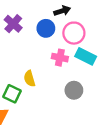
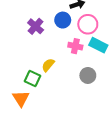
purple cross: (13, 24) -> (36, 26), moved
yellow semicircle: (30, 79) -> (48, 65), turned 56

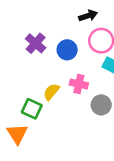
blue circle: (63, 20) -> (67, 50), moved
pink cross: (75, 46) -> (79, 84), moved

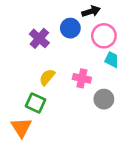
blue circle: (67, 50) -> (70, 28), moved
yellow semicircle: (51, 92) -> (47, 77), moved

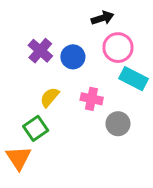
blue circle: (70, 28) -> (73, 57), moved
green square: (35, 103) -> (36, 128), turned 30

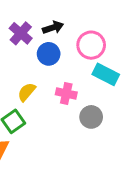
black arrow: (102, 18) -> (53, 27), moved
purple cross: (40, 51) -> (21, 33), moved

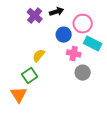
blue circle: (49, 54) -> (64, 35), moved
pink cross: (66, 93) -> (74, 54), moved

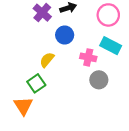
pink circle: (83, 24) -> (108, 15), moved
blue circle: (64, 35) -> (65, 35), moved

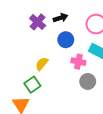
blue circle: (65, 35) -> (66, 40), moved

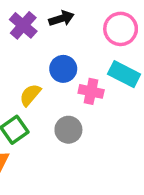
blue circle: (66, 40) -> (63, 69), moved
gray circle: (88, 81) -> (68, 130), moved

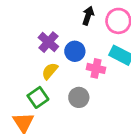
black arrow: (61, 18) -> (88, 16), moved, turned -54
purple cross: (23, 25) -> (48, 42), moved

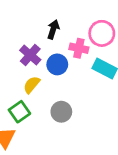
black arrow: (88, 16) -> (53, 29), moved
pink cross: (96, 68) -> (79, 48), moved

